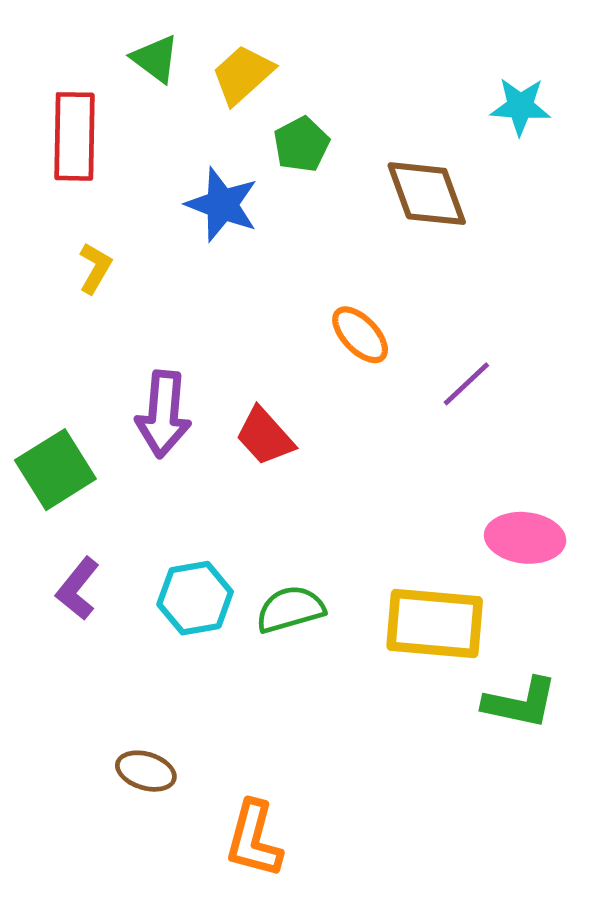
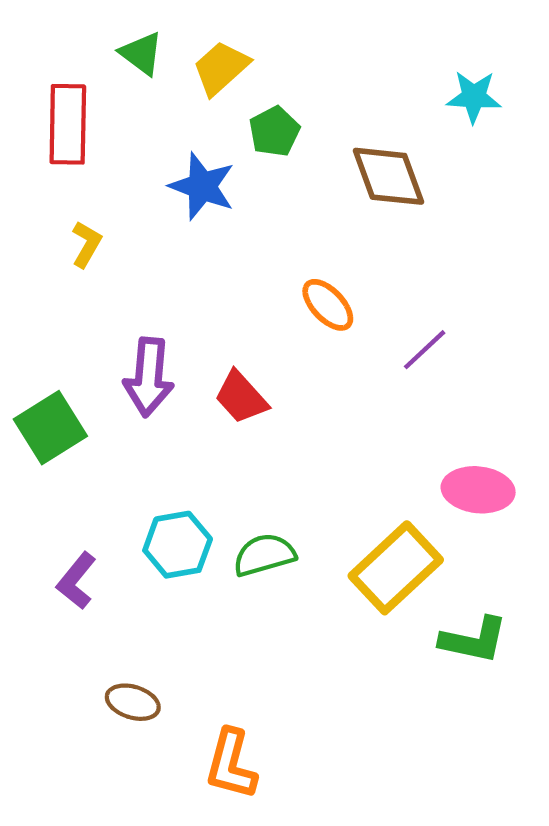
purple L-shape: (78, 589) -> (76, 581), moved
yellow rectangle: (435, 623) -> (396, 568), turned -48

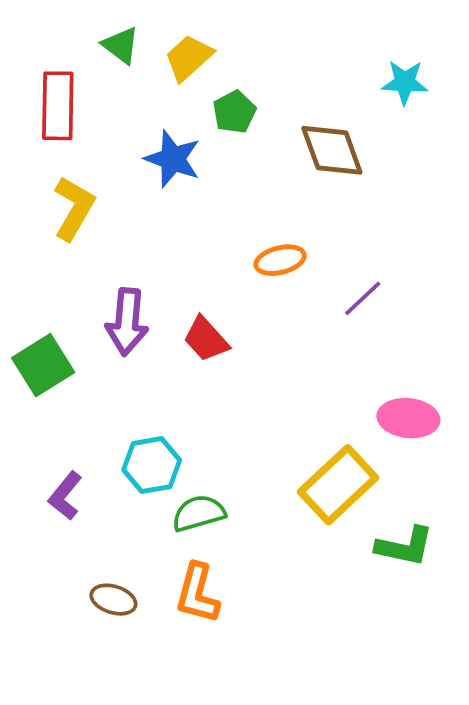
yellow L-shape: (87, 244) -> (74, 208), size x1.6
orange ellipse: (328, 305) -> (280, 260), turned -60
green semicircle: (264, 555) -> (199, 513), moved
orange L-shape: (231, 764) -> (197, 593), moved

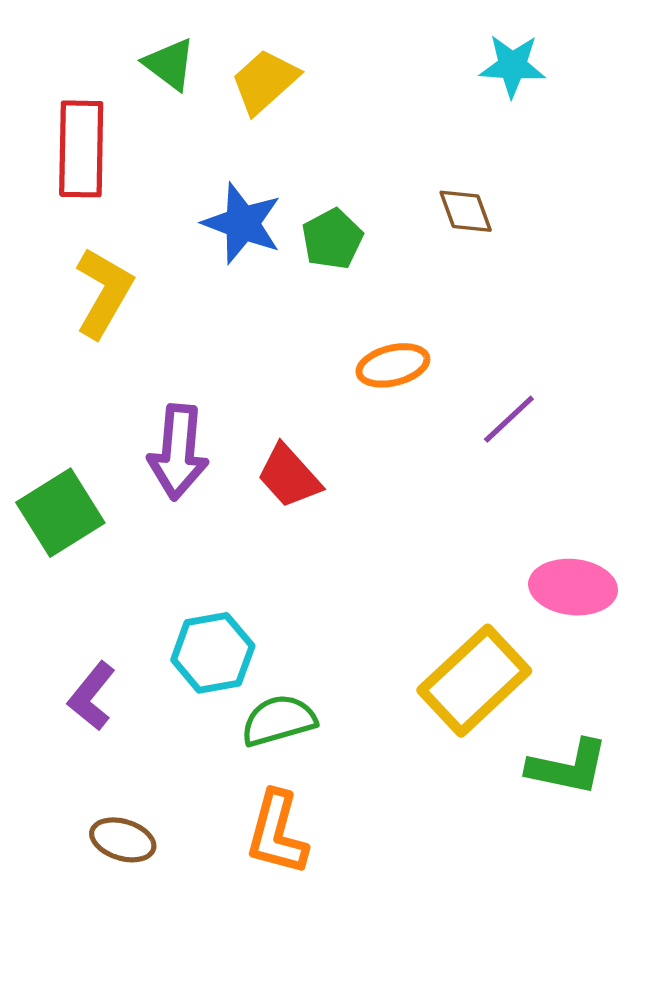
cyan star: (405, 82) -> (512, 66), moved
green pentagon: (234, 112) -> (332, 239), moved
brown diamond: (332, 150) -> (466, 211), size x0.6
brown ellipse: (113, 600) -> (123, 840), moved

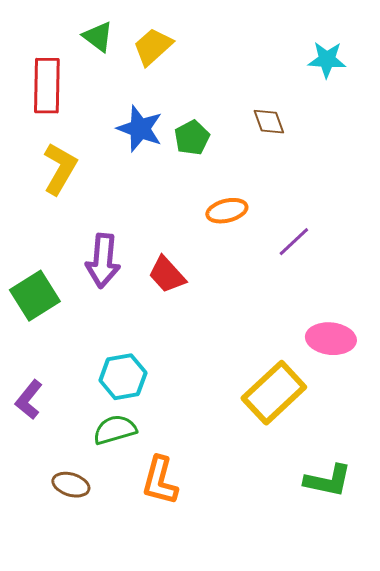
cyan star: (512, 66) -> (327, 60), moved
purple L-shape: (92, 696) -> (29, 400), moved
green semicircle: (279, 720) -> (115, 430), moved
green L-shape: (568, 767) -> (328, 481), moved

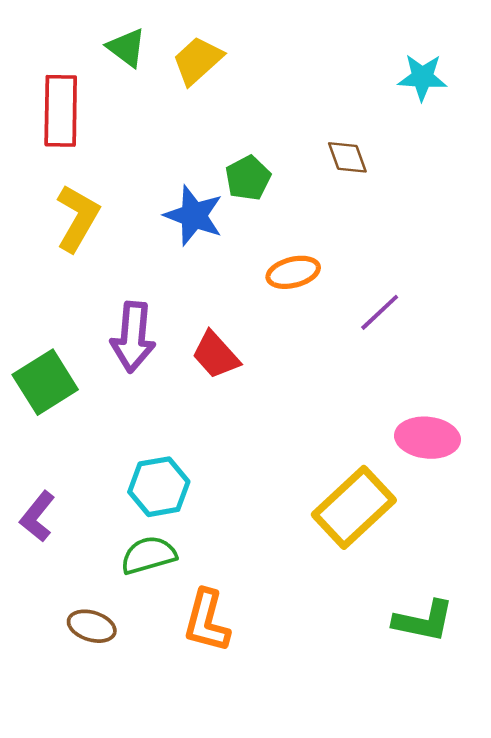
blue star: (140, 129) -> (194, 216), moved

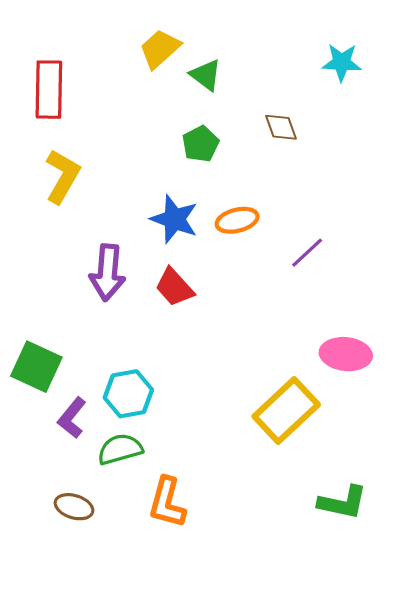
green triangle: (127, 48) -> (206, 75), moved
blue star: (194, 216) -> (174, 219), moved
green square: (45, 382) -> (36, 367), moved, turned -33
purple L-shape: (37, 516) -> (72, 418), moved

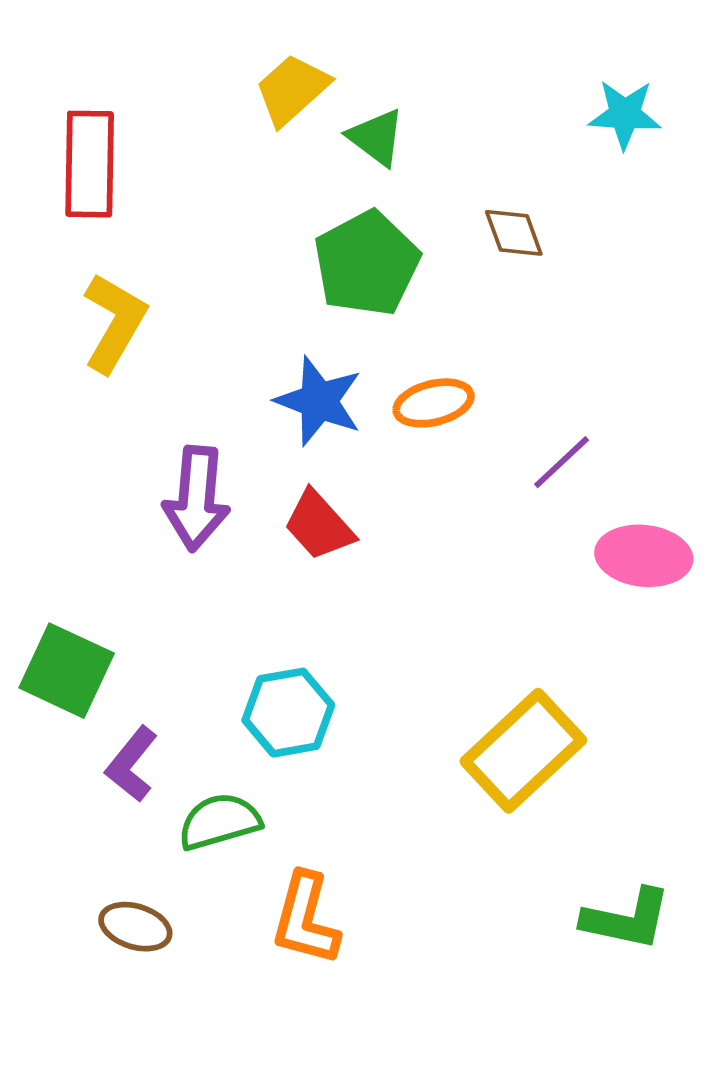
green pentagon: (200, 144) -> (367, 263), size x1.6
pink ellipse: (346, 354) -> (644, 556), moved
cyan hexagon: (128, 394) -> (288, 713), moved

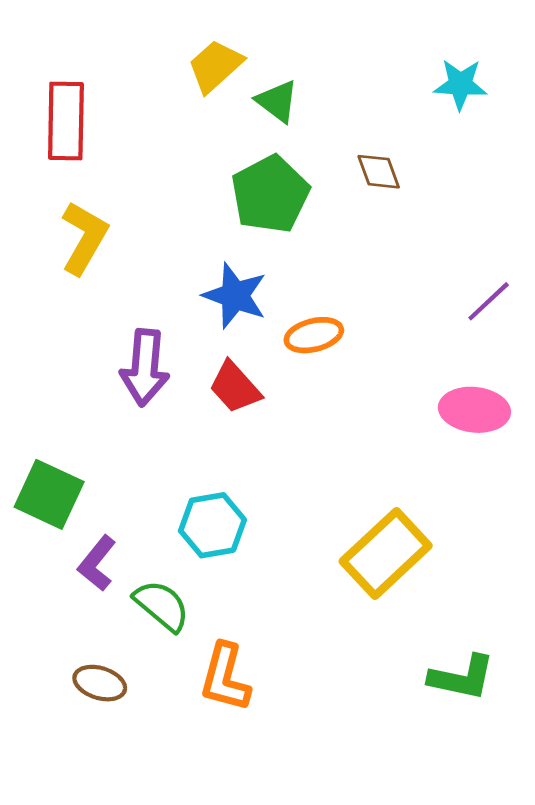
orange ellipse: (434, 403) -> (314, 335), moved
purple line: (562, 462) -> (489, 301), moved
green semicircle: (219, 821) -> (162, 606), turned 56

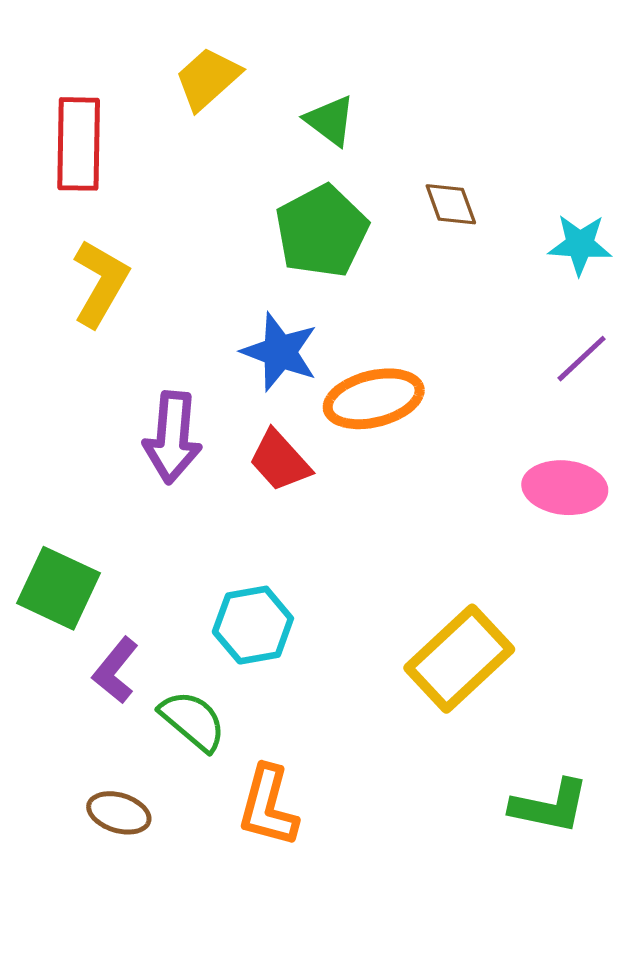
yellow trapezoid: (215, 66) -> (208, 79), moved
cyan star: (460, 84) -> (580, 245), moved
orange ellipse: (314, 335) -> (374, 399), size x1.4

